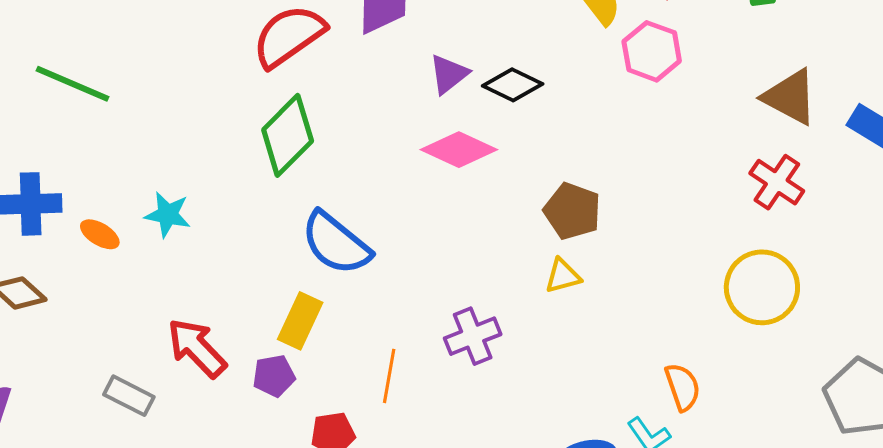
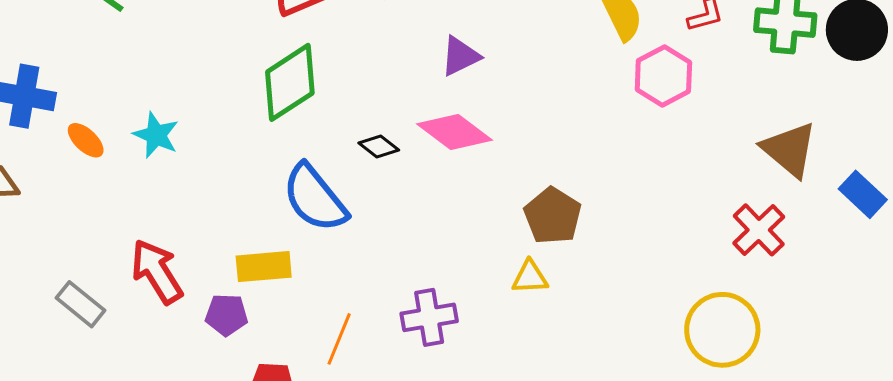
black diamond: (513, 85) -> (379, 147), moved, size x0.7
yellow rectangle: (300, 321) -> (264, 267), turned 48

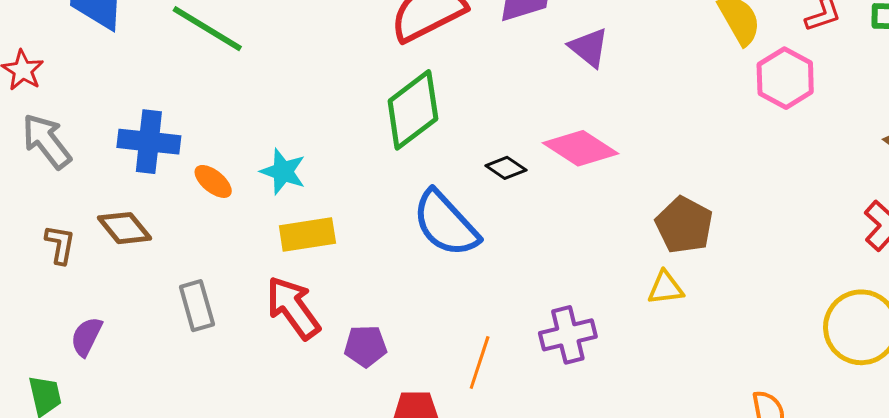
purple triangle: (460, 56) -> (589, 48), moved, turned -51
yellow rectangle: (264, 267) -> (307, 235), moved
gray rectangle: (81, 304) -> (197, 306), moved, turned 39

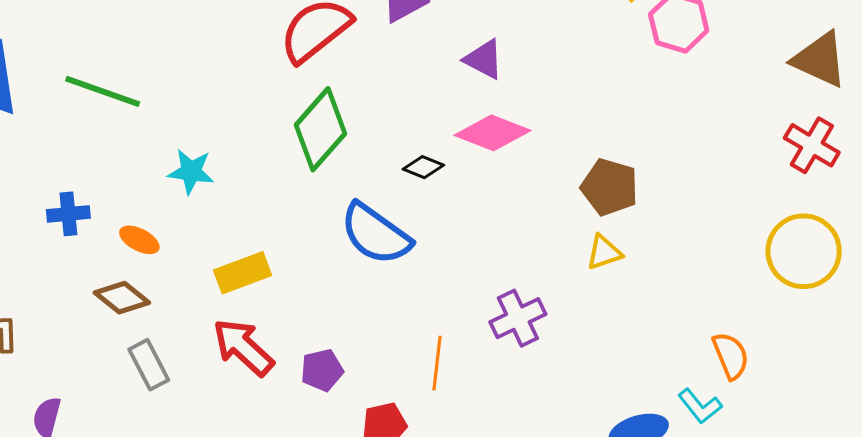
purple triangle: (589, 48) -> (484, 59), moved
blue cross: (149, 142) -> (68, 214), size x0.7
cyan star: (283, 172) -> (191, 172), moved
brown diamond: (124, 228) -> (122, 298), moved

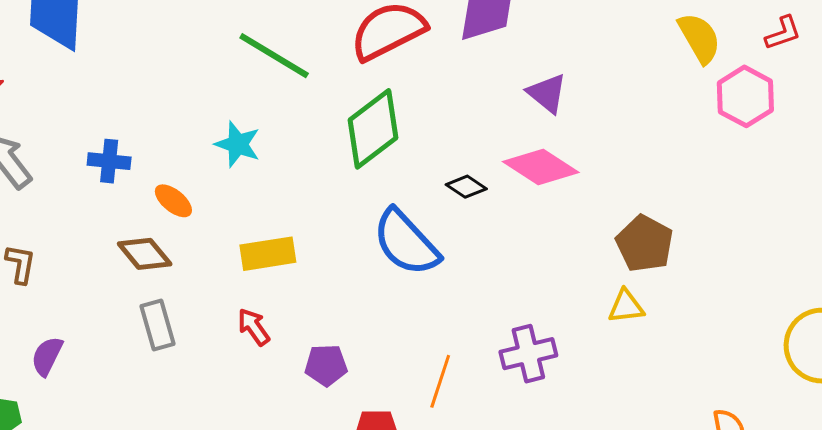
green line: (103, 91) -> (274, 56), moved
red arrow: (243, 347) -> (254, 327), size x0.6

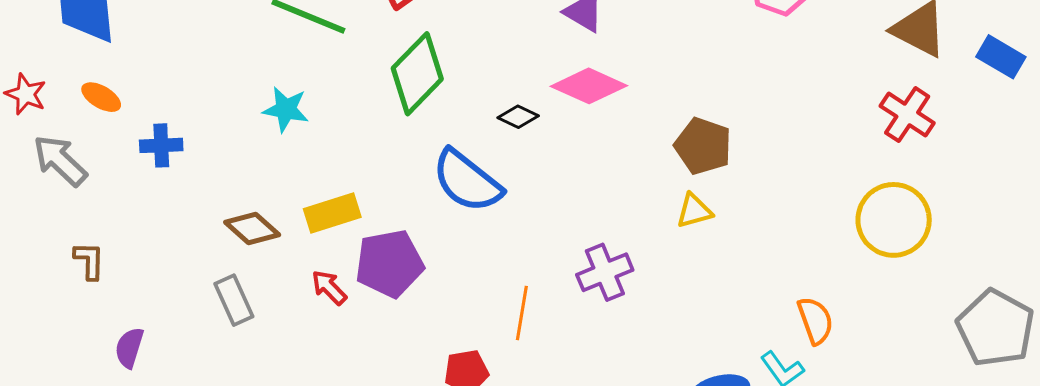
orange ellipse: (173, 201) -> (101, 97), moved
brown diamond: (145, 254) -> (252, 228), moved
purple pentagon: (326, 365) -> (389, 264), moved, size x1.6

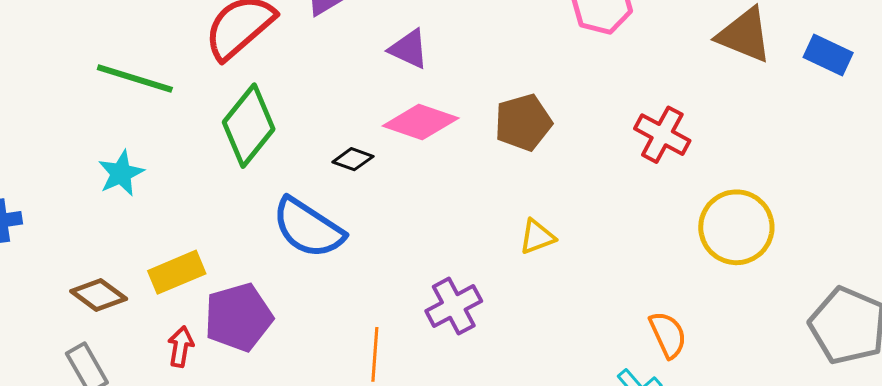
cyan star: (286, 109) -> (121, 173), turned -30
red cross: (907, 115) -> (662, 135), moved
brown pentagon: (703, 146) -> (523, 122), moved, turned -30
red arrow: (329, 287) -> (181, 347), turned 60

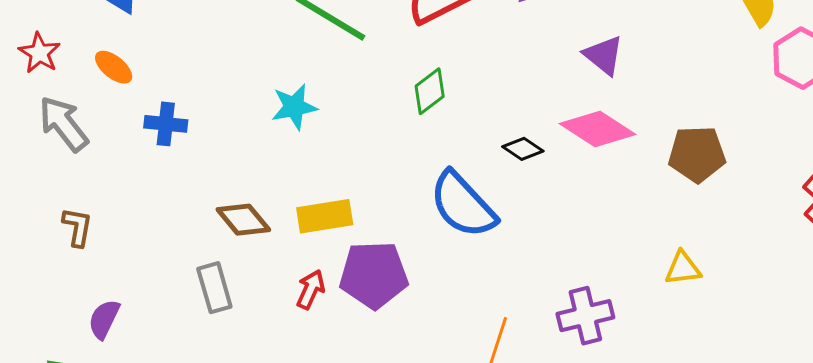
green diamond: (249, 126) -> (430, 91), size x0.6

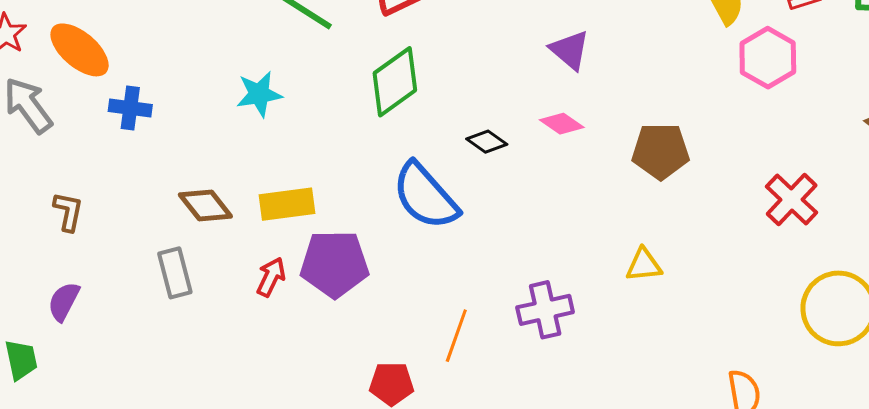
orange ellipse: (114, 67) -> (80, 50), size x1.6
green diamond: (430, 91) -> (395, 82), size x1.5
pink diamond: (597, 129) -> (562, 124), size x0.6
brown L-shape: (77, 227) -> (68, 212), moved

